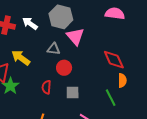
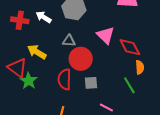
pink triangle: (75, 36) -> (106, 35), moved
red circle: (64, 68) -> (81, 59), size x1.5
red semicircle: (46, 87) -> (65, 79), size x1.5

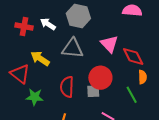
gray triangle: (69, 41) -> (73, 48), size x1.6
red circle: (81, 59) -> (100, 78), moved
green star: (29, 81) -> (35, 97), moved, turned -30

